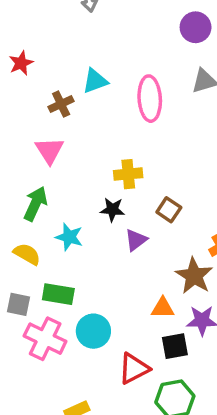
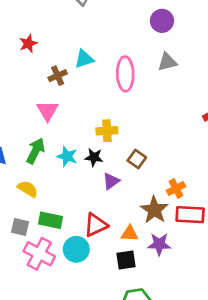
cyan star: (69, 237) -> (67, 156), moved
black square: (175, 346) -> (126, 260), moved
red triangle: (134, 369) -> (96, 225), moved

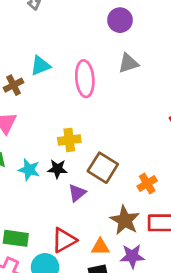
brown square: (137, 159) -> (103, 168), size x1.5
orange cross: (176, 188) -> (147, 183), moved

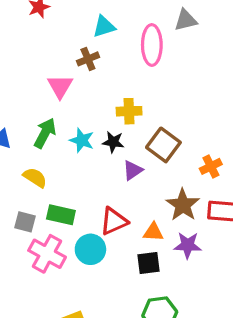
gray triangle: (128, 63) -> (186, 20), moved
brown cross: (14, 85) -> (88, 59), moved

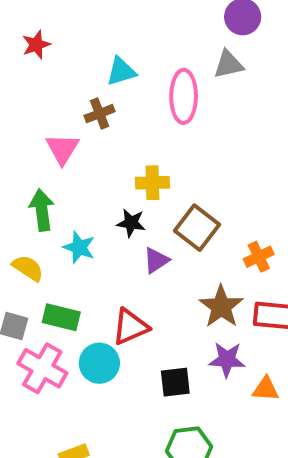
green arrow: (45, 133) -> (42, 210), turned -36
cyan star: (82, 140) -> (79, 247), moved
orange triangle: (153, 232) -> (266, 389), moved

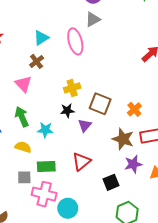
cyan circle: (99, 363) -> (68, 208), moved

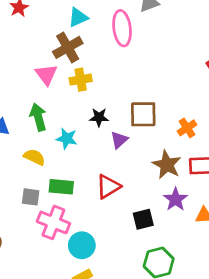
brown cross: (37, 61) -> (68, 47), size x1.5
yellow cross: (72, 88) -> (81, 80), moved
brown square: (100, 104) -> (143, 114), turned -30
purple star: (133, 164) -> (176, 199), turned -30

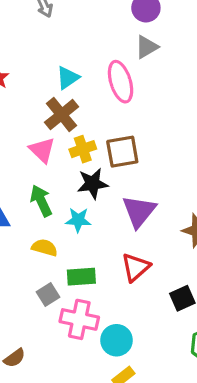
brown square: (143, 114) -> (122, 152), moved
black star: (99, 117) -> (93, 184), moved, size x1.4
purple triangle: (119, 140) -> (139, 211), size x1.6
gray square: (31, 197) -> (48, 294), turned -30

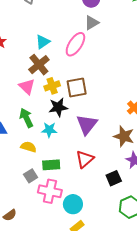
pink ellipse: (121, 82) -> (75, 44), turned 50

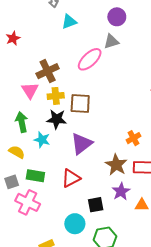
cyan triangle: (43, 42) -> (69, 22), moved
cyan circle: (73, 204) -> (75, 224), moved

